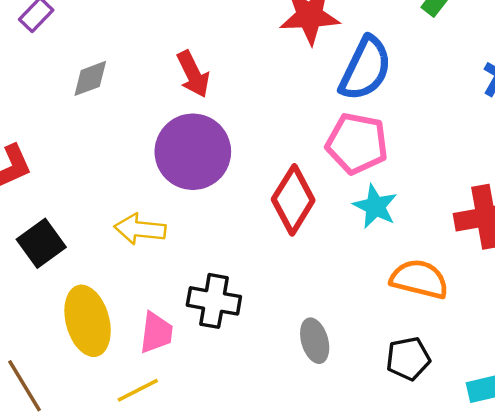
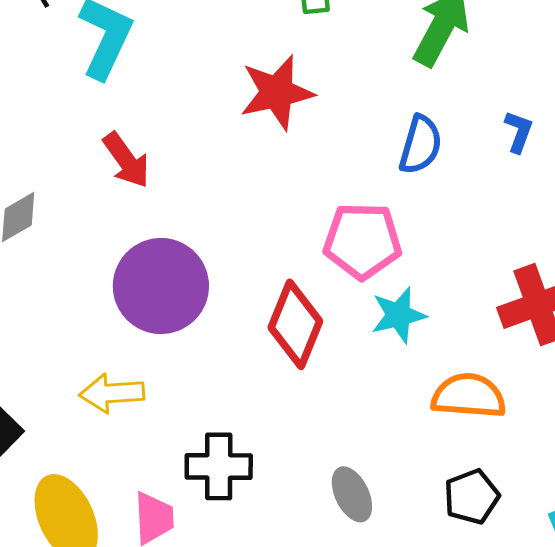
blue semicircle: (365, 69) -> (421, 145), moved, size x0.7
red arrow: (193, 74) -> (126, 160), moved
cyan star: (375, 206) -> (399, 315), turned -30

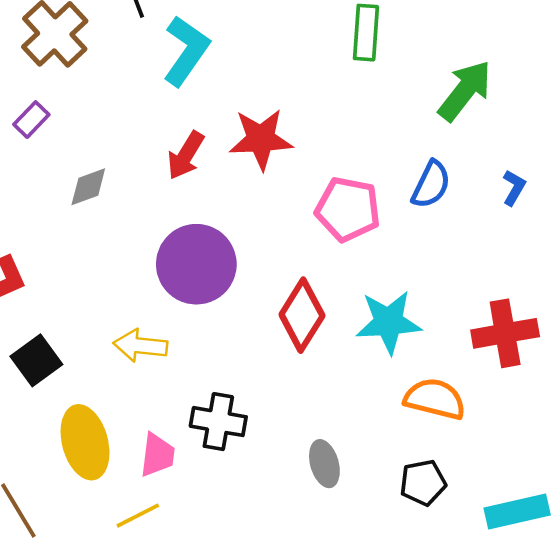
red star: (277, 92) -> (261, 139), moved
red arrow: (126, 160) -> (186, 155), turned 57
pink pentagon: (362, 241) -> (348, 209), moved
cyan star: (399, 315) -> (389, 322), size x1.4

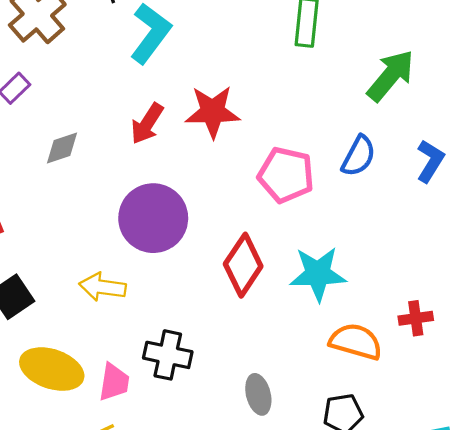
blue L-shape: (514, 188) -> (430, 161), size x1.4
red cross: (505, 333) -> (416, 318), moved, size x0.6
yellow ellipse: (85, 442) -> (52, 369), turned -58

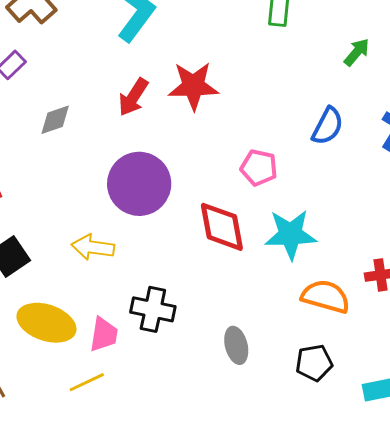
green arrow: (391, 76) -> (357, 52), size x0.6
pink pentagon: (286, 175) -> (259, 168), moved, size x0.7
red diamond: (243, 265) -> (222, 227), turned -44

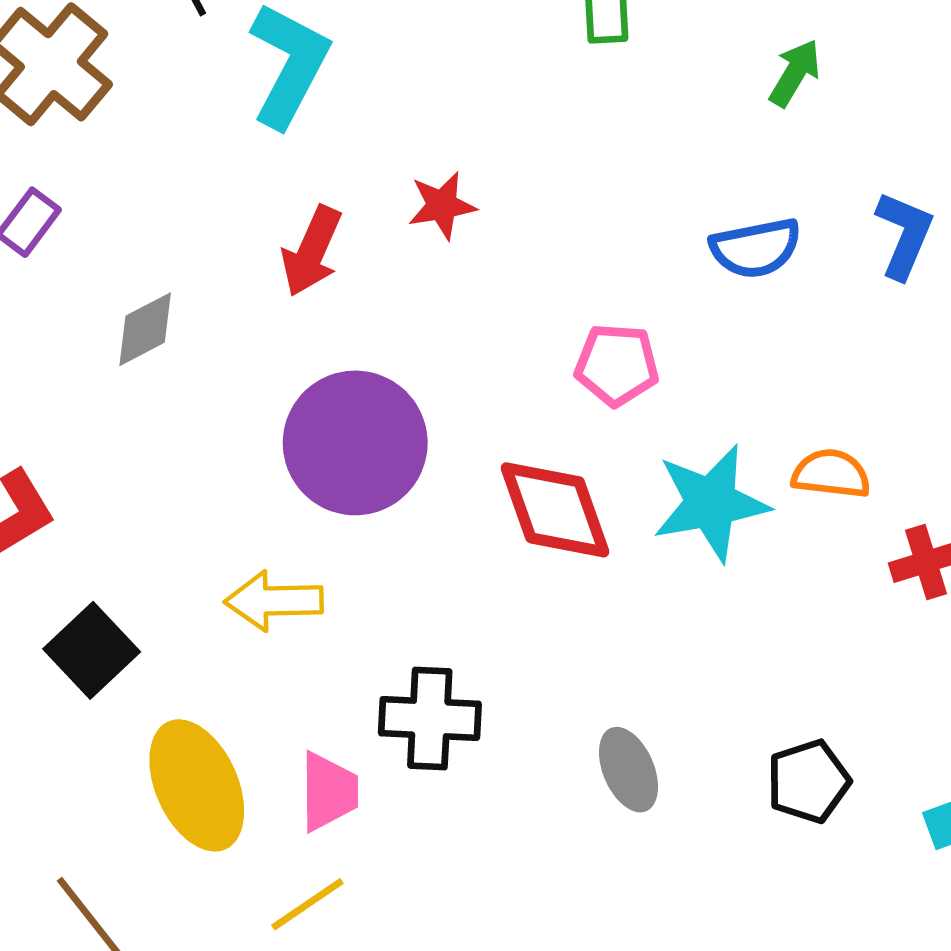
red star: (193, 86) -> (442, 205), size x0.6
blue semicircle: (328, 126) -> (756, 248), turned 60
orange semicircle: (326, 296) -> (831, 474), moved, size x0.7
yellow ellipse: (46, 323) -> (197, 785), turned 56

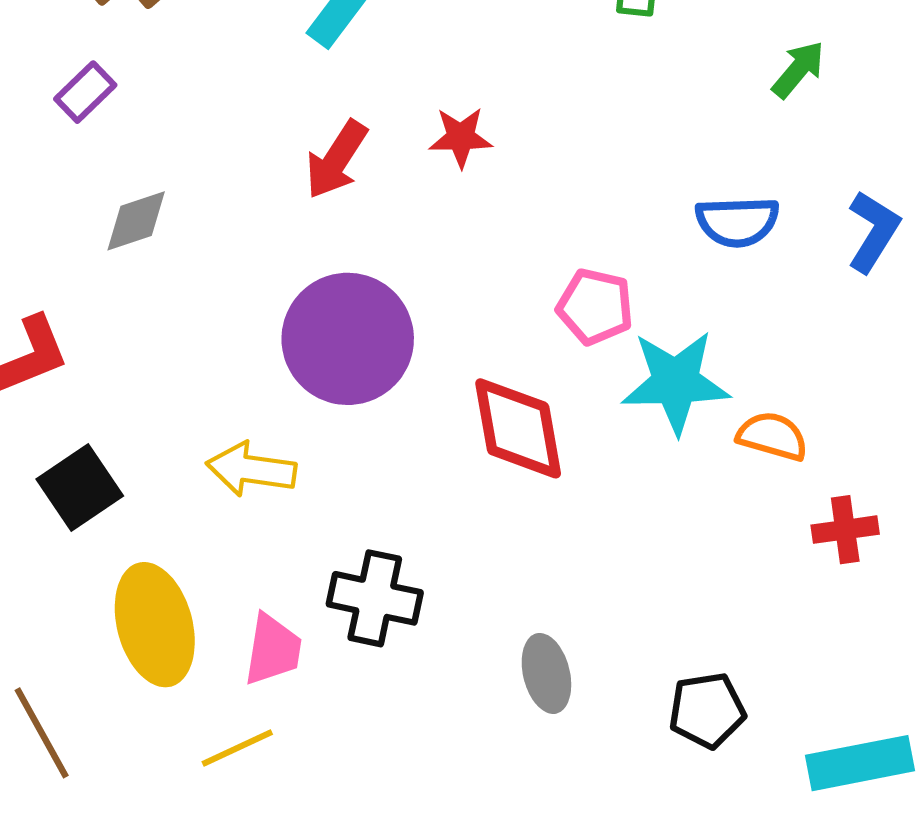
gray diamond: (145, 329) -> (136, 221), moved
cyan star: (711, 503) -> (676, 382), moved

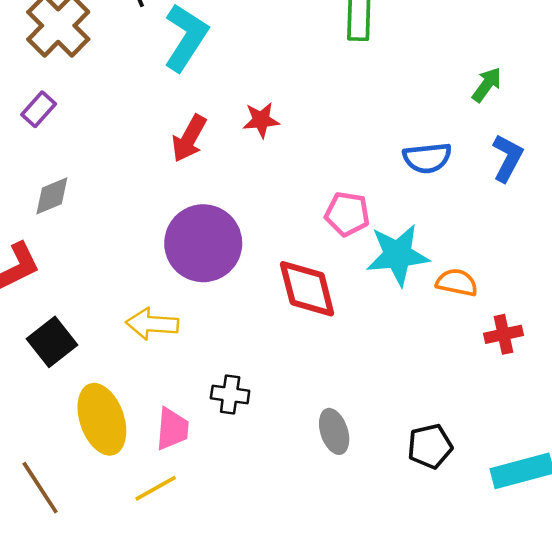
green arrow: (798, 69) -> (487, 85), moved
gray diamond: (136, 221) -> (52, 196), moved
black cross: (375, 598) -> (230, 395), size x0.7

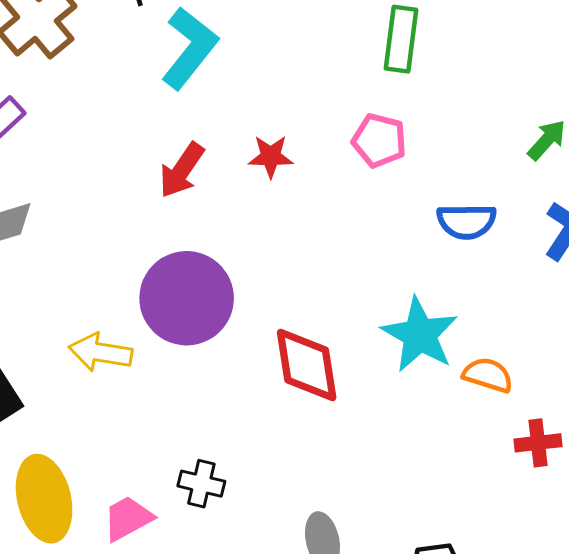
pink pentagon: (347, 214) -> (379, 140), moved
cyan star: (398, 255) -> (420, 335), turned 30
yellow arrow: (152, 324) -> (101, 352), moved
pink trapezoid: (172, 429) -> (128, 518), turned -129

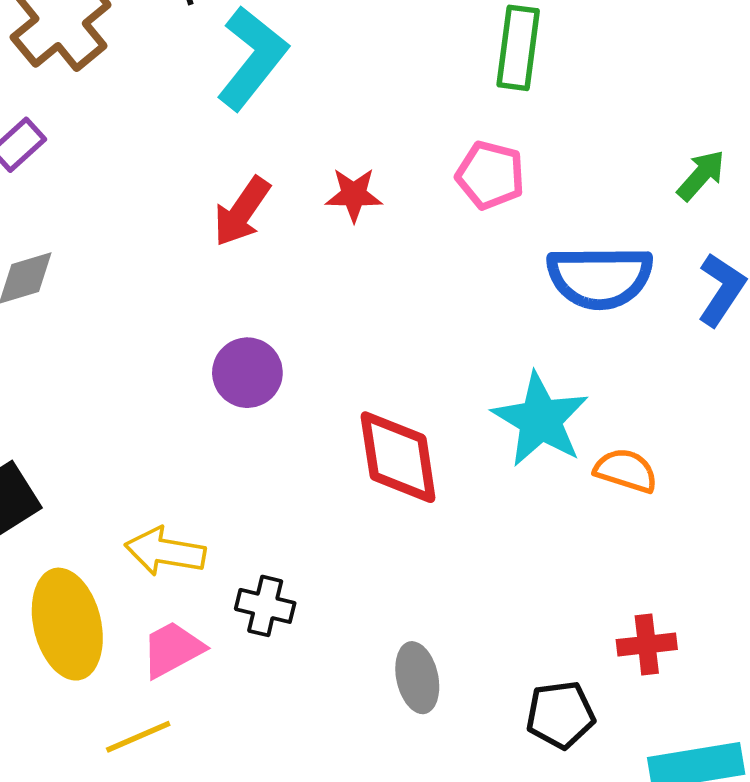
blue semicircle: (466, 221) -> (600, 277), size x1.4
purple circle: (187, 298) -> (247, 373), size x0.6
yellow arrow: (101, 352) -> (165, 552), moved
red cross: (538, 443) -> (647, 645), moved

